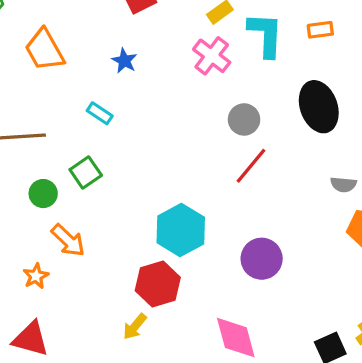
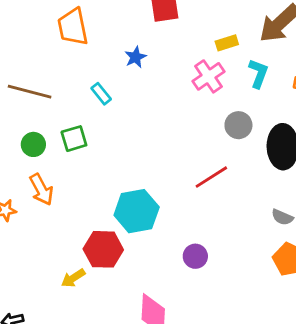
cyan L-shape: (266, 35) -> (258, 73), size x0.7
gray circle: (244, 119) -> (238, 125), moved
purple circle: (262, 259) -> (195, 256), size x0.7

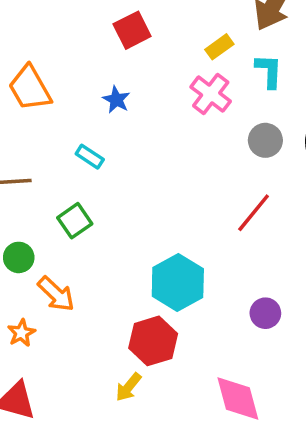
green circle: (33, 144) -> (19, 257), moved

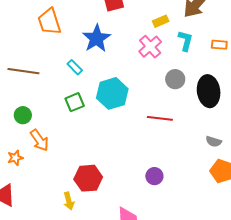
blue star: (116, 100) -> (97, 38), size x1.8
red line: (254, 213) -> (160, 118), turned 45
green square: (75, 221) -> (75, 102), moved
cyan hexagon: (178, 282) -> (112, 93), moved
yellow arrow: (129, 387) -> (69, 201), turned -66

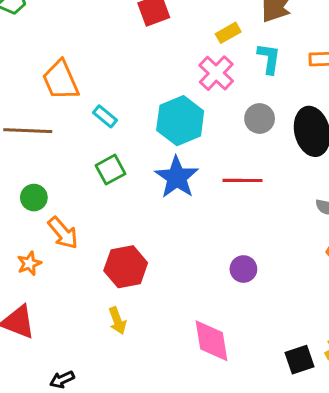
orange trapezoid: (49, 22) -> (61, 80), moved
blue star: (97, 38) -> (177, 177), moved
cyan hexagon: (112, 93) -> (180, 121), moved
red hexagon: (88, 178) -> (126, 267), moved

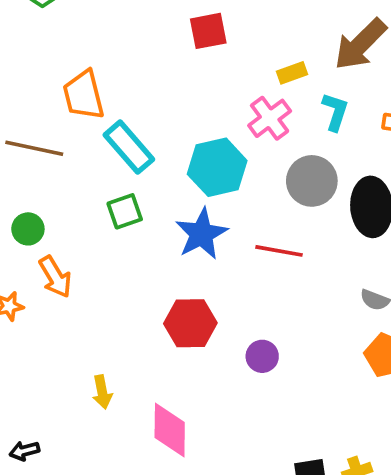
cyan rectangle: (105, 116) -> (129, 147), size x1.8
gray circle: (260, 119) -> (312, 181), size x1.4
red hexagon: (126, 267) -> (190, 323), moved
pink diamond: (212, 341) -> (170, 430), moved

